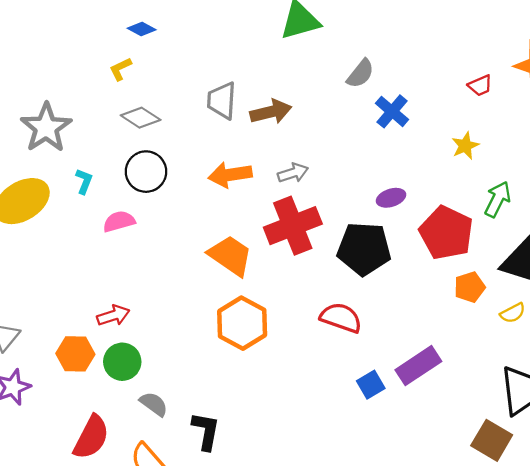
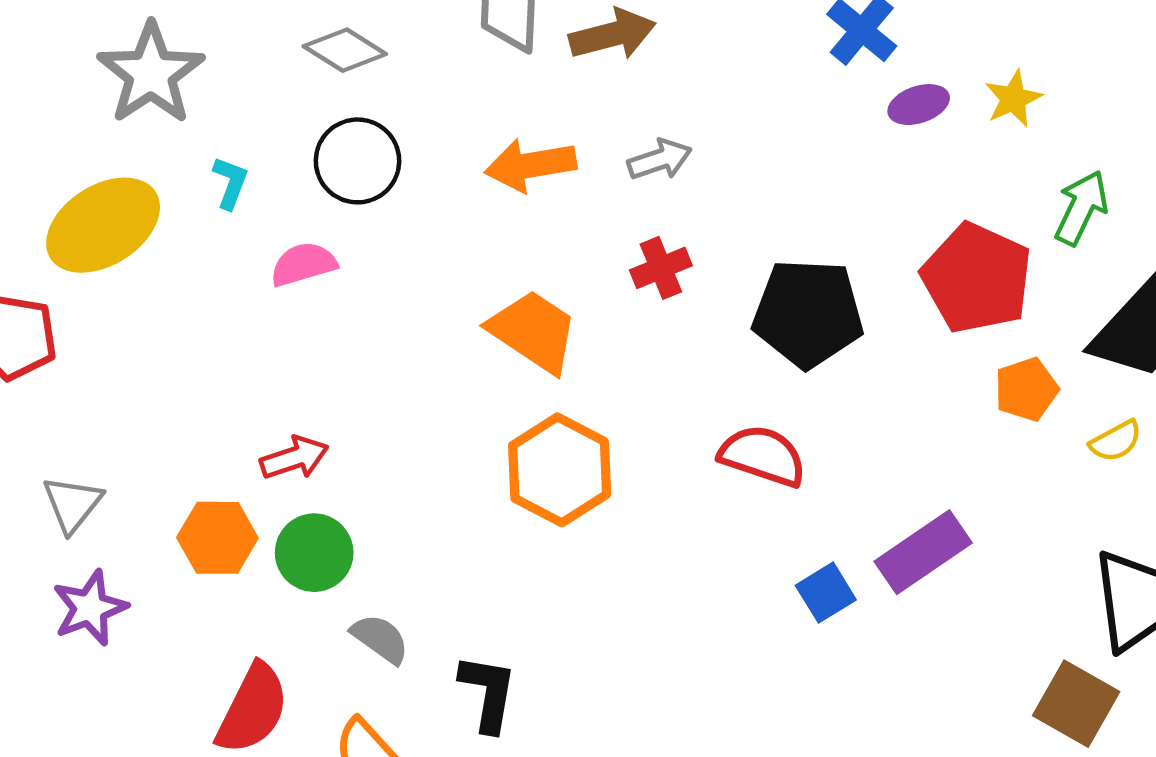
purple ellipse: (391, 198) -> (919, 105), moved
red cross: (293, 226) -> (661, 268), size x0.5

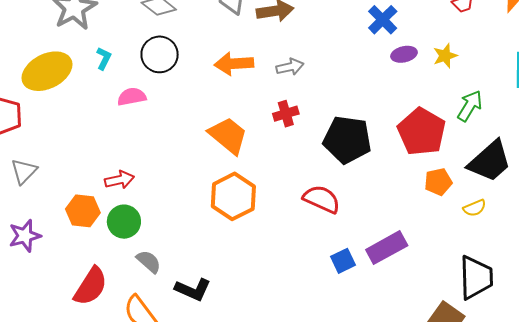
gray triangle: (72, 504) -> (24, 171), moved
black L-shape: (488, 693) -> (193, 290), turned 99

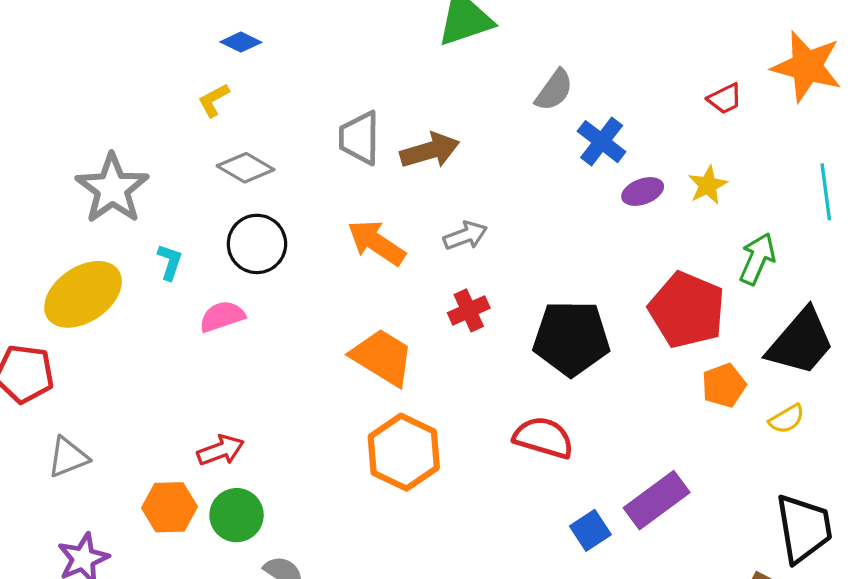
orange arrow: (234, 64) -> (376, 243), turned 45
gray triangle: (24, 171) -> (68, 457), turned 32

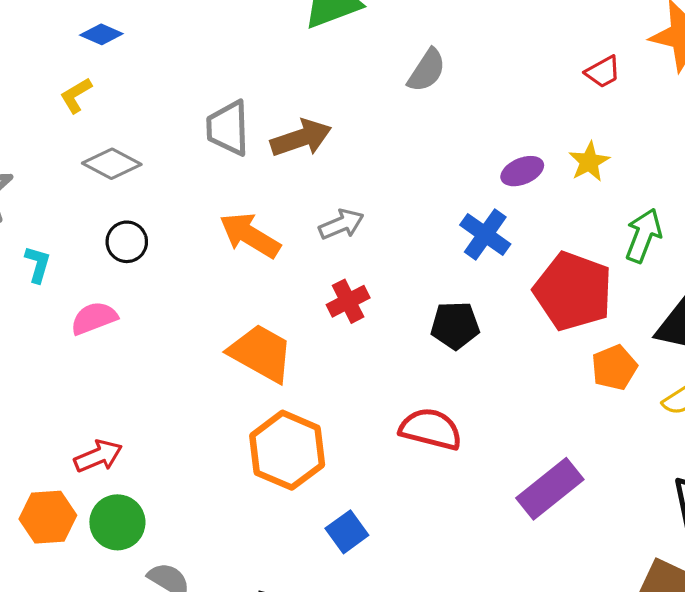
blue cross: (602, 142) -> (485, 234), moved
black circle: (257, 244) -> (127, 242), size x0.7
black pentagon: (571, 338) -> (455, 325), size x0.6
blue square: (590, 530) -> (347, 532), moved

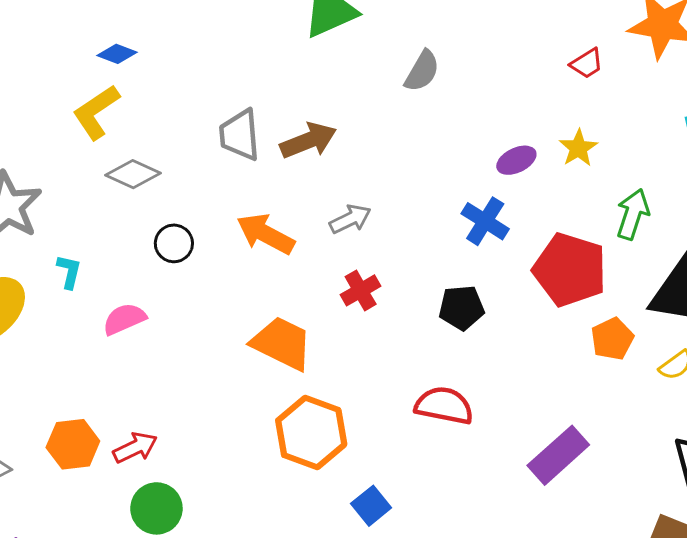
yellow L-shape: (76, 95) -> (96, 112), size x1.6
black circle: (127, 242) -> (174, 243), moved
orange hexagon: (48, 517) -> (73, 444), moved

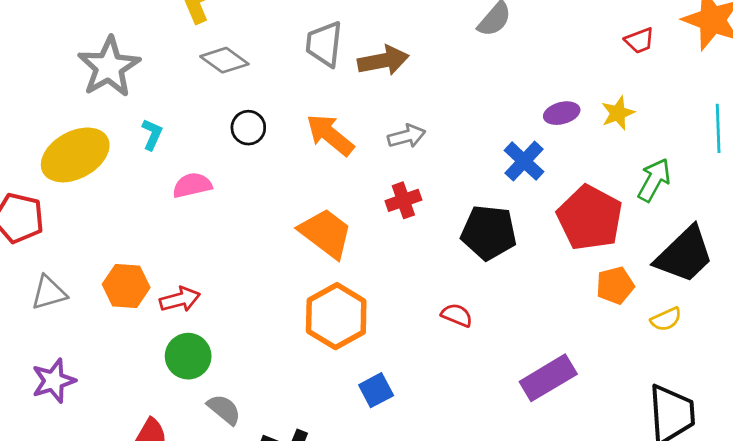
black pentagon: (462, 308) -> (489, 233), size x1.4
red semicircle: (444, 406) -> (457, 315), size x0.6

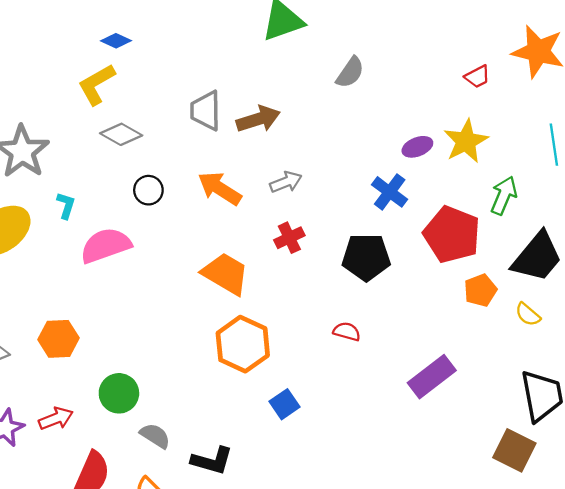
yellow star: (618, 113) -> (466, 141), size x1.5
pink semicircle: (192, 185) -> (106, 245), size x1.5
red arrow: (180, 299) -> (56, 419), moved
yellow semicircle: (666, 319) -> (528, 314), turned 72

